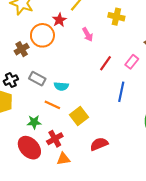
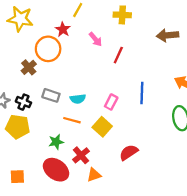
pink rectangle: (132, 62) -> (111, 102), moved
red line: (105, 63) -> (118, 55), moved
black cross: (11, 80) -> (23, 102), turned -32

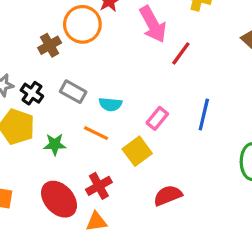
pink arrow: (95, 39) -> (153, 24), size x1.6
green star: (56, 142) -> (55, 144), moved
orange triangle: (94, 175) -> (96, 222), moved

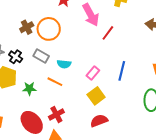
orange circle: (82, 24) -> (49, 29), moved
yellow square: (137, 151) -> (96, 96), moved

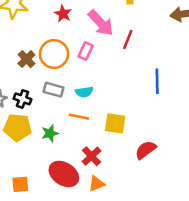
pink rectangle: (93, 73) -> (86, 51), moved
yellow square: (96, 96) -> (115, 123), moved, turned -30

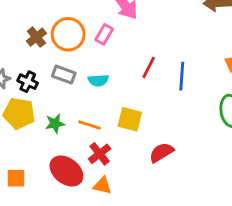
red line: (128, 40) -> (149, 68), moved
orange line: (79, 117) -> (90, 125), moved
orange triangle: (97, 184) -> (102, 185), turned 30

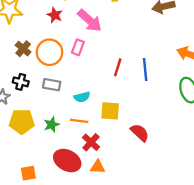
brown cross: (36, 37) -> (23, 49), moved
cyan semicircle: (98, 80) -> (82, 97), moved
black cross: (28, 82) -> (21, 82), moved
red semicircle: (161, 152) -> (140, 133), turned 84

